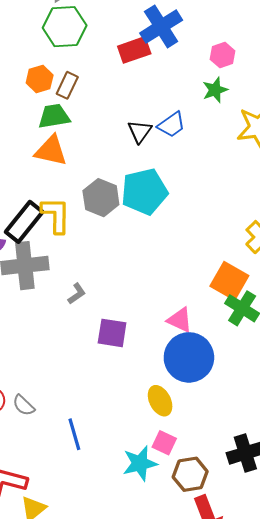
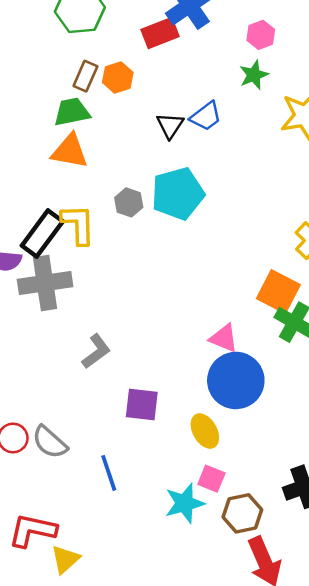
orange hexagon: (40, 79) -> (118, 77), moved
gray hexagon: (101, 198) -> (129, 202), size x0.7
gray L-shape: (77, 294) -> (96, 351), moved, size x1.4
purple square: (112, 333) -> (142, 405), moved
gray semicircle: (24, 405) -> (50, 442), size x1.4

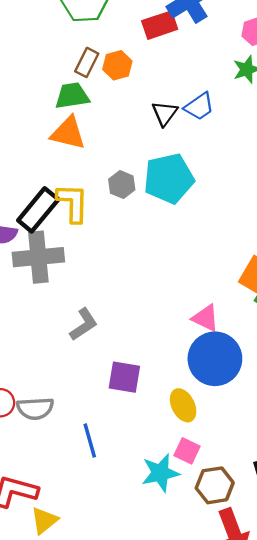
gray semicircle: (50, 442) -> (35, 408), turned -48

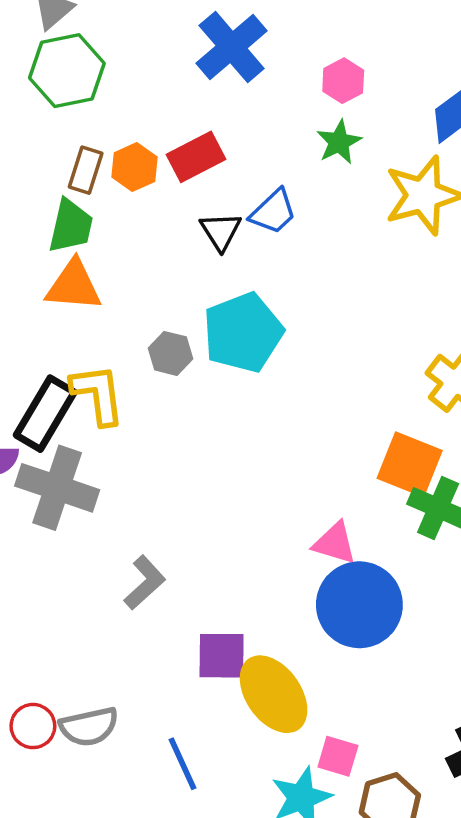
red rectangle: (160, 25) -> (196, 157), moved
green trapezoid: (72, 96) -> (71, 226), turned 120
gray cross: (38, 257) -> (57, 488), turned 33
yellow ellipse: (183, 405) -> (274, 694), moved, size x1.5

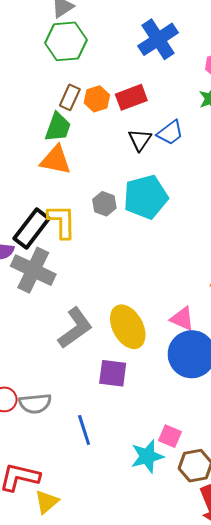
gray L-shape: (145, 583) -> (75, 328), size x1.4
yellow ellipse: (274, 694) -> (128, 327), moved

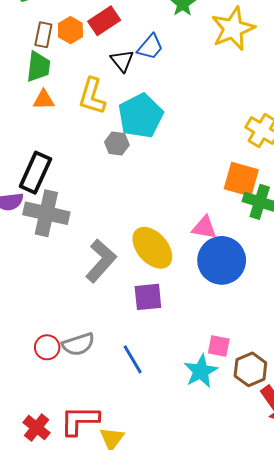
orange triangle: (56, 160) -> (44, 100), size x0.7
gray hexagon: (104, 204) -> (117, 143), moved
yellow L-shape: (62, 221) -> (92, 96), moved, turned -150

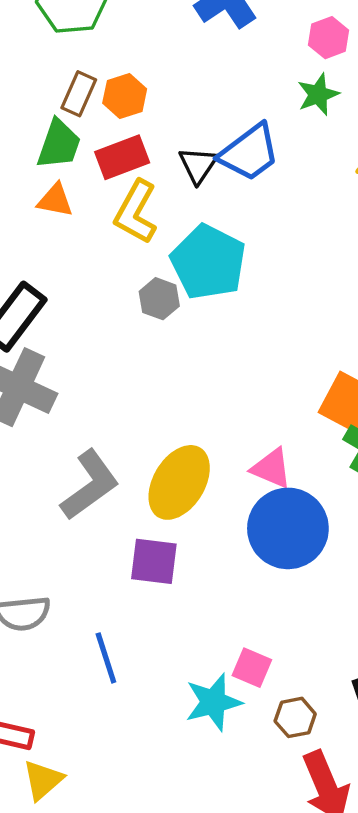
red rectangle: (104, 21) -> (122, 157), moved
blue trapezoid: (150, 47) -> (249, 153), size x1.4
cyan pentagon: (141, 116) -> (208, 262), turned -30
yellow ellipse: (152, 248) -> (179, 482), turned 60
brown hexagon: (250, 369) -> (295, 717), size x0.7

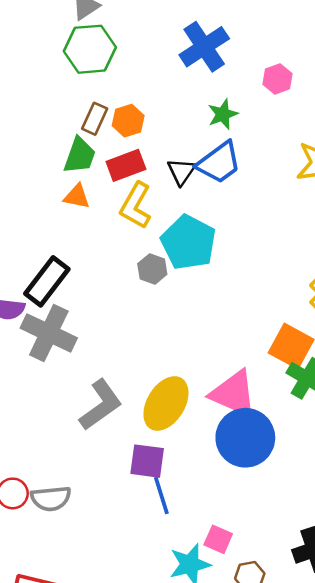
green star: (318, 94) -> (223, 114), moved
pink triangle: (271, 468) -> (234, 394), size x1.6
blue line: (106, 658) -> (161, 496), moved

